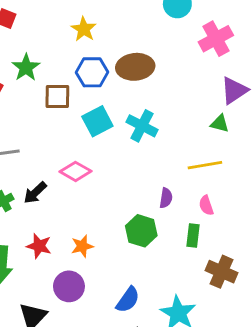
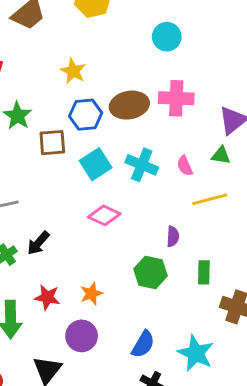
pink cross: (216, 39) -> (176, 98), moved, turned 36
pink diamond: (76, 171) -> (104, 215), moved
pink semicircle: (206, 205) -> (185, 166), moved

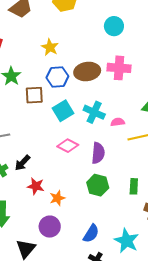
pink semicircle: (185, 166) -> (118, 122), moved, turned 104
purple semicircle: (173, 236) -> (98, 153), moved, size x1.5
red star: (47, 297) -> (36, 186), moved

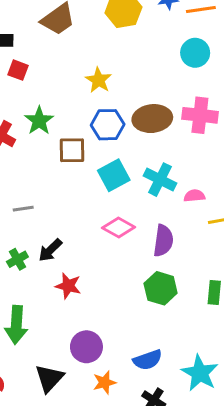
orange star: (57, 198) -> (105, 382), moved
blue semicircle: (91, 233) -> (148, 360), turned 36

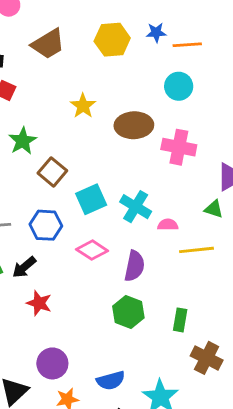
brown ellipse: (152, 119) -> (134, 125), moved
blue hexagon: (108, 125) -> (46, 225), moved
brown square: (72, 150) -> (52, 172), turned 36

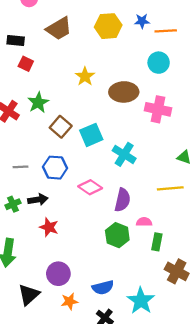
cyan square: (91, 199) -> (91, 135), moved
pink semicircle: (168, 225) -> (144, 222), moved
black arrow: (24, 267) -> (38, 200), turned -150

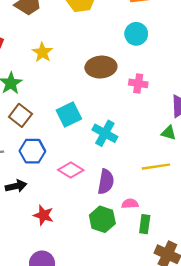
yellow star: (85, 76) -> (42, 52), moved
pink cross: (158, 109) -> (138, 83), size x0.7
brown square: (61, 127) -> (20, 115), moved
red star: (49, 227) -> (43, 215), moved

